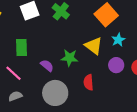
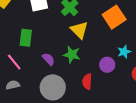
cyan star: (118, 40) -> (124, 52), moved
yellow triangle: (94, 46) -> (79, 30), moved
purple circle: (116, 65) -> (107, 65), moved

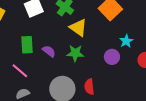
purple semicircle: (48, 59) -> (49, 51), moved
red semicircle: (87, 82) -> (89, 87), moved

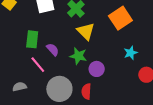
purple circle: (112, 57) -> (97, 69), moved
pink line: (20, 71) -> (38, 65), moved

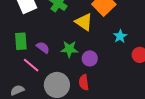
yellow triangle: (86, 31) -> (84, 22), moved

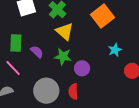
yellow triangle: (84, 22) -> (65, 31), moved
pink line: (31, 65) -> (13, 68), moved

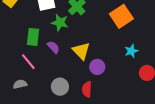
yellow triangle: (65, 31) -> (81, 51), moved
green star: (63, 56) -> (60, 23), moved
gray circle: (46, 91) -> (60, 87), size x0.7

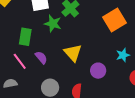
purple semicircle: (53, 47) -> (41, 58), moved
purple circle: (97, 67) -> (98, 71), moved

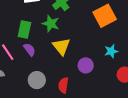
green star: (53, 24) -> (51, 24), moved
green rectangle: (25, 37) -> (24, 30), moved

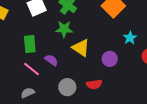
green rectangle: (24, 30) -> (30, 44), moved
red semicircle: (63, 85) -> (94, 84), turned -91

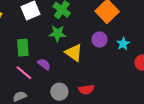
purple circle: (110, 59) -> (99, 39), moved

